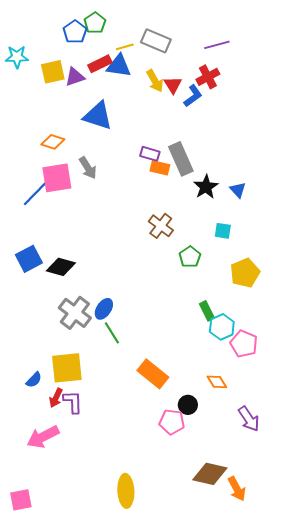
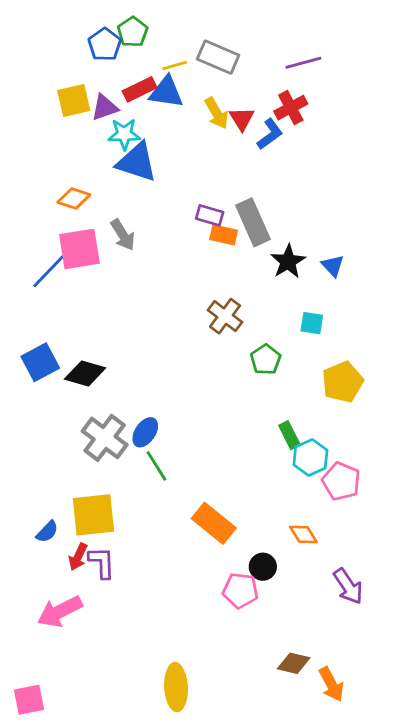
cyan star: (17, 57) -> (124, 134), moved
brown diamond: (210, 474) -> (294, 663), size x0.7

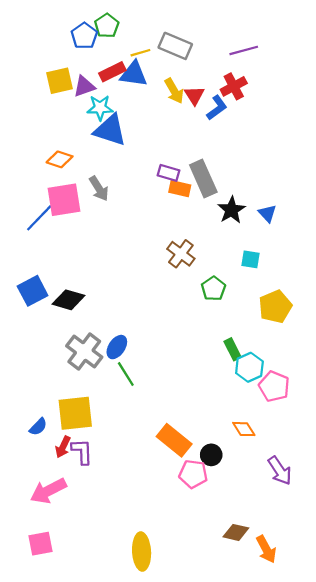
orange rectangle: (214, 523) -> (174, 440), moved
pink square: (29, 700) -> (40, 544), moved

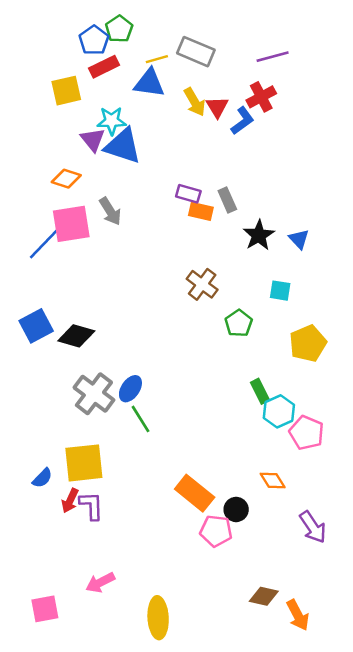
red rectangle: (112, 72) -> (104, 67), moved
purple triangle: (84, 86) -> (93, 140), moved, turned -50
gray rectangle: (203, 178) -> (227, 200), size x0.6
pink arrow: (48, 491) -> (100, 582), moved, size x0.7

